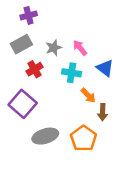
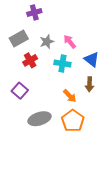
purple cross: (29, 15) -> (34, 12), moved
orange arrow: (88, 95) -> (70, 96), moved
purple square: (23, 104) -> (20, 91), size x0.7
brown arrow: (103, 112) -> (90, 84), moved

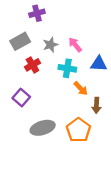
blue triangle: (92, 59) -> (99, 64), turned -35
brown arrow: (90, 84) -> (96, 105), moved
orange arrow: (70, 96) -> (81, 89), moved

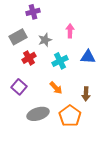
pink arrow: (75, 45) -> (70, 31), moved, turned 40
cyan cross: (67, 68) -> (60, 61), turned -35
orange arrow: (81, 89) -> (56, 88), moved

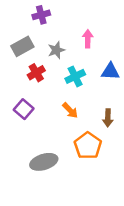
gray ellipse: (38, 114) -> (44, 162), moved

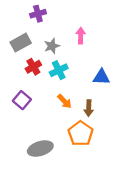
blue triangle: (110, 71) -> (101, 77), moved
cyan cross: (75, 76) -> (59, 70), moved
brown arrow: (108, 118) -> (89, 108), moved

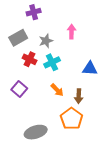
red cross: (33, 67) -> (29, 59), turned -32

